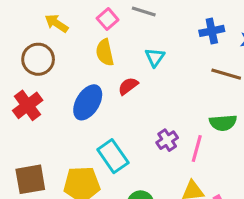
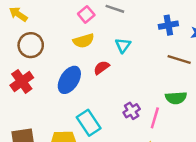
yellow arrow: (56, 23) -> (18, 14), moved
yellow semicircle: (105, 52) -> (84, 41), turned -95

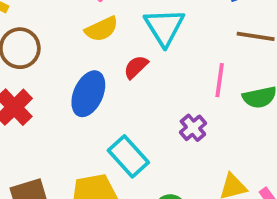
cyan triangle: (123, 45) -> (164, 27), size x1.6
pink line: (155, 118) -> (220, 80), moved

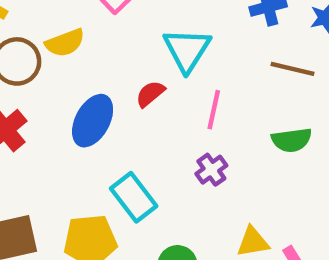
yellow semicircle: (102, 29) -> (65, 43), moved
pink line: (220, 80) -> (214, 110), moved

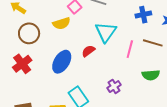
yellow semicircle: (65, 43) -> (62, 23), moved
pink line: (214, 110) -> (130, 49), moved

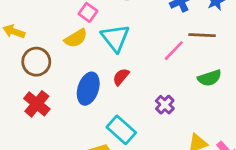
cyan triangle: (106, 32) -> (115, 38), moved
pink line: (130, 49) -> (174, 51), turned 42
red semicircle: (88, 51) -> (121, 77), moved

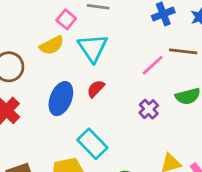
purple cross: (165, 105) -> (149, 109), moved

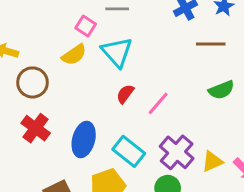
pink line: (153, 65) -> (158, 103), moved
blue ellipse: (61, 99) -> (84, 140), moved
purple cross: (149, 109) -> (177, 152), moved, size x1.6

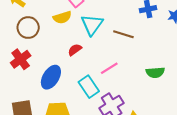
brown line: (211, 44) -> (123, 34), moved
red semicircle: (125, 94) -> (75, 50), moved
cyan rectangle: (129, 151) -> (89, 87), moved

